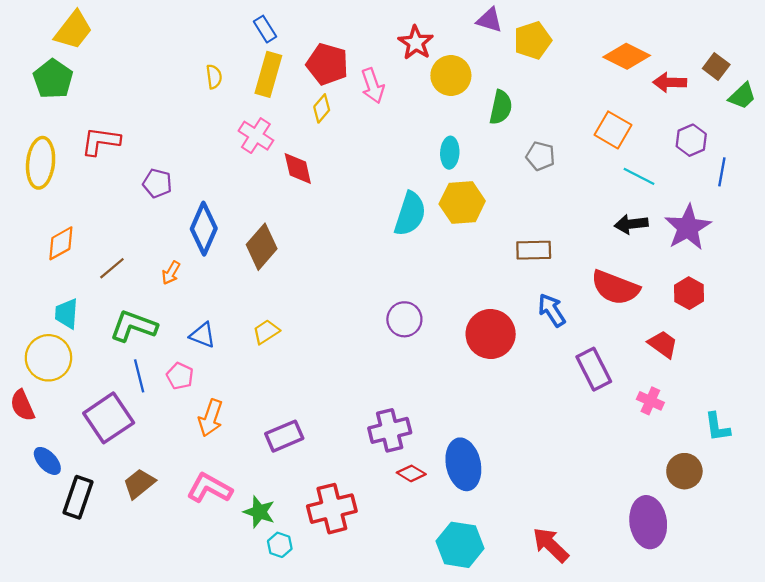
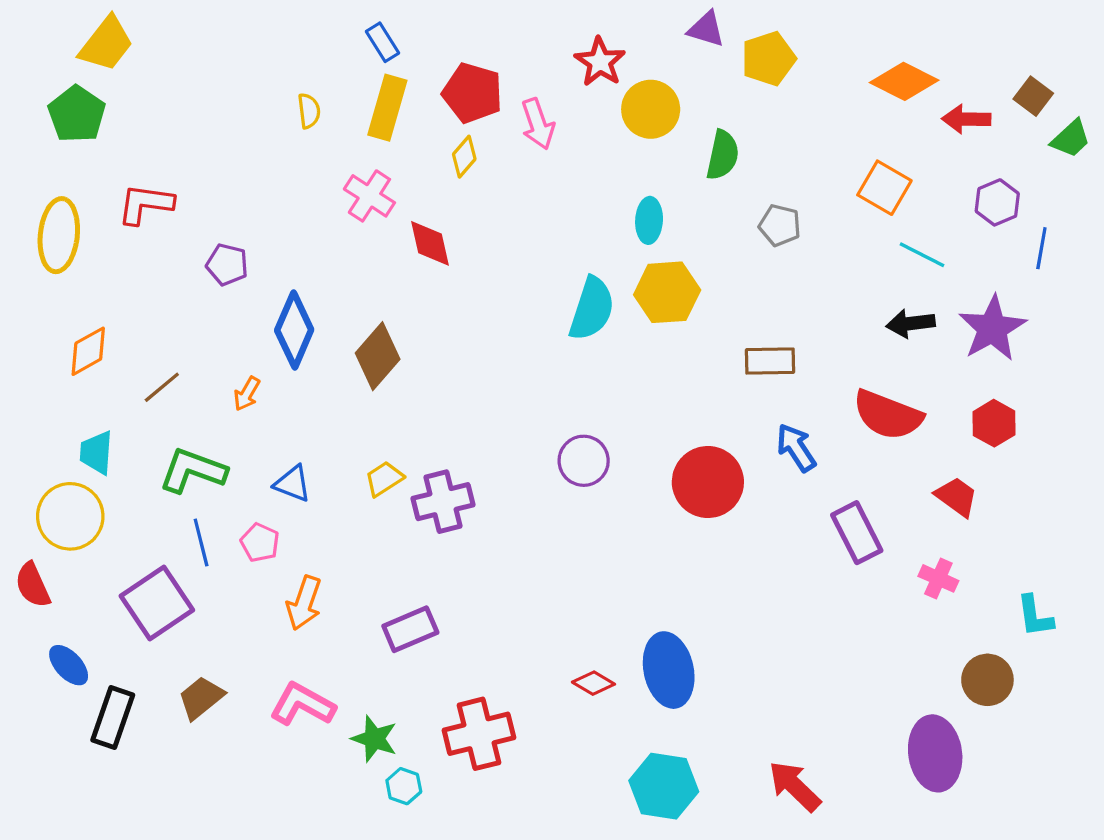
purple cross: (390, 430) -> (443, 502), moved

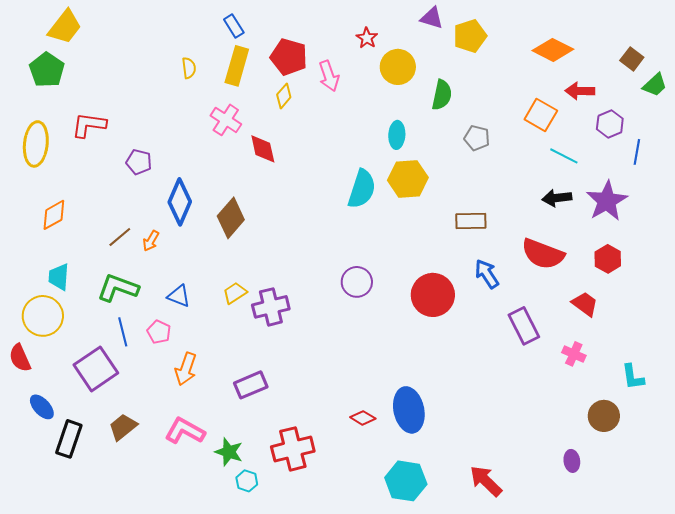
red star: (600, 62) -> (367, 38), size x0.7
red arrow: (966, 119) -> (580, 91), moved
brown line: (162, 387) -> (120, 237), moved
purple ellipse: (935, 753) -> (572, 461), size x0.5

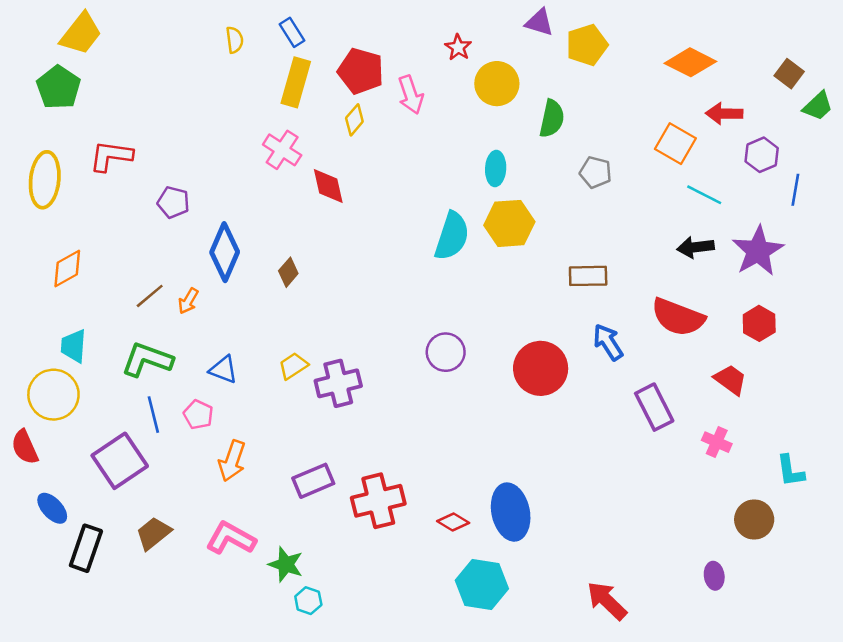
yellow semicircle: (189, 68) -> (235, 40), moved
brown diamond: (231, 218) -> (288, 272), size x0.6
red cross: (293, 449) -> (378, 501), moved
cyan hexagon: (406, 481) -> (482, 584), moved

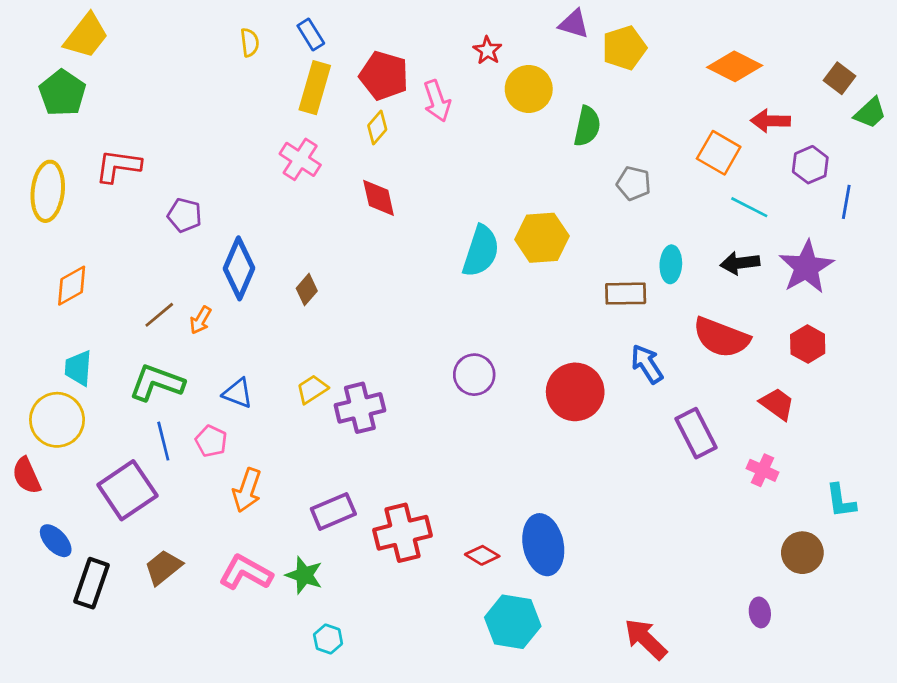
cyan ellipse: (496, 169) -> (671, 264), moved
red diamond: (328, 186) -> (379, 198), moved
green star: (286, 564) -> (304, 575), moved

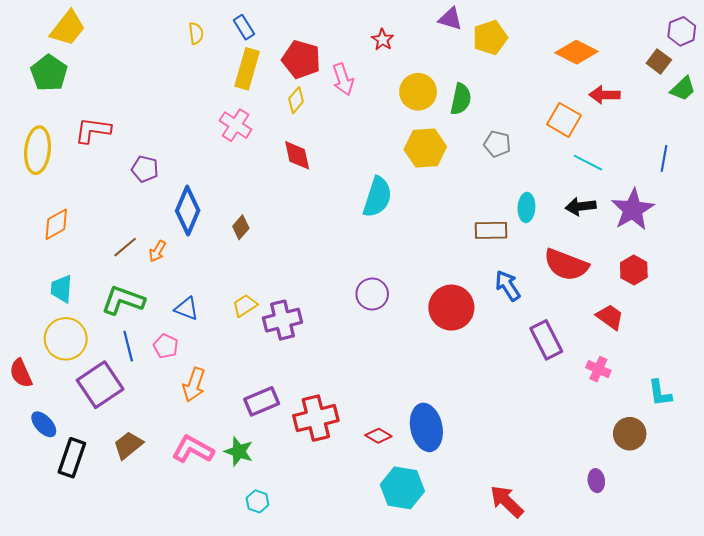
yellow circle: (529, 89) -> (418, 92), moved
purple hexagon: (810, 165) -> (682, 31), moved
yellow hexagon: (542, 238) -> (425, 148), moved
yellow circle: (57, 420) -> (66, 339), moved

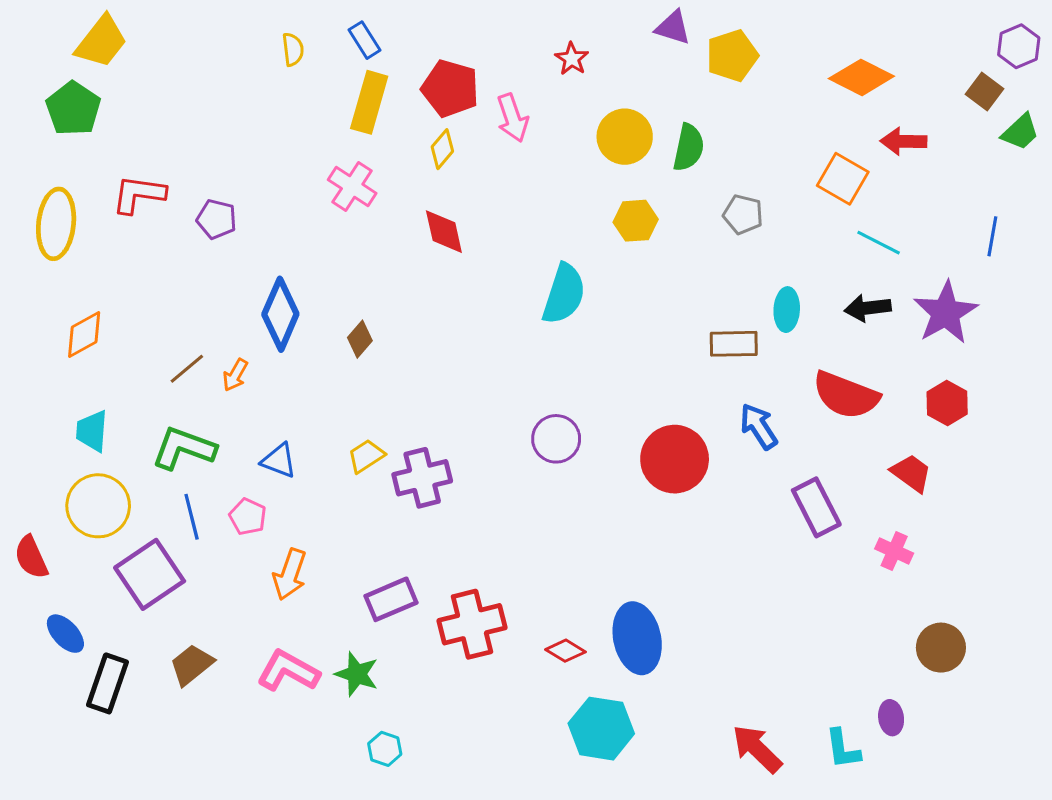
yellow hexagon: (425, 148) -> (636, 221), size x0.7
purple pentagon: (145, 169) -> (217, 219), moved
cyan L-shape: (660, 393) -> (843, 749), moved

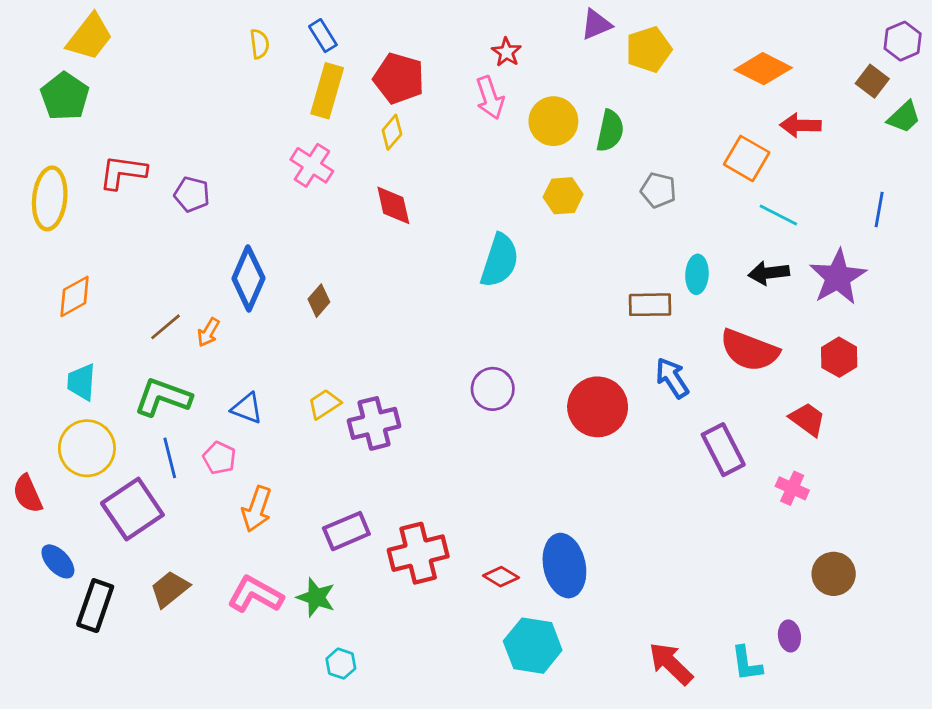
purple triangle: (673, 28) -> (596, 25), turned -40
pink arrow: (513, 118) -> (490, 98), moved

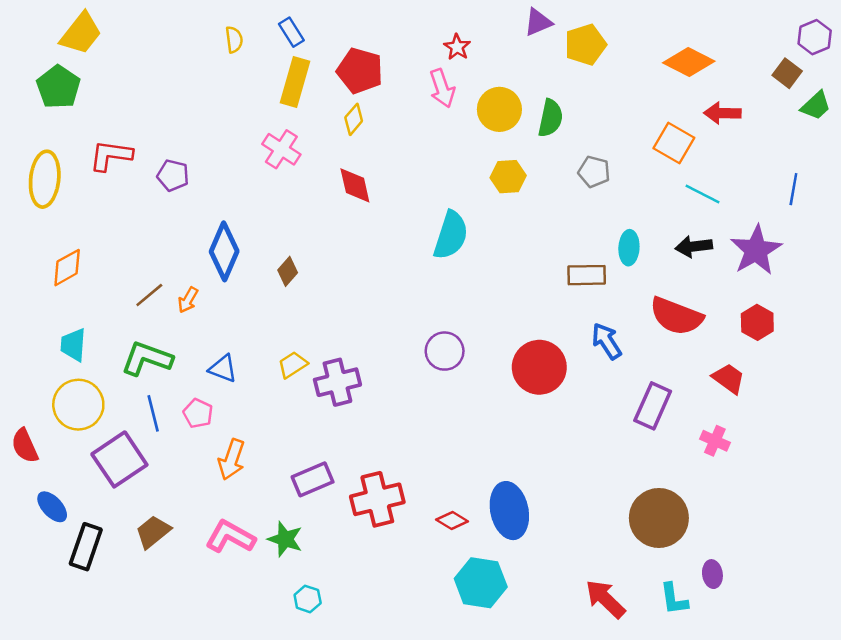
purple rectangle: (723, 450) -> (653, 406), turned 51
brown circle: (834, 574) -> (659, 518), moved, size x1.5

